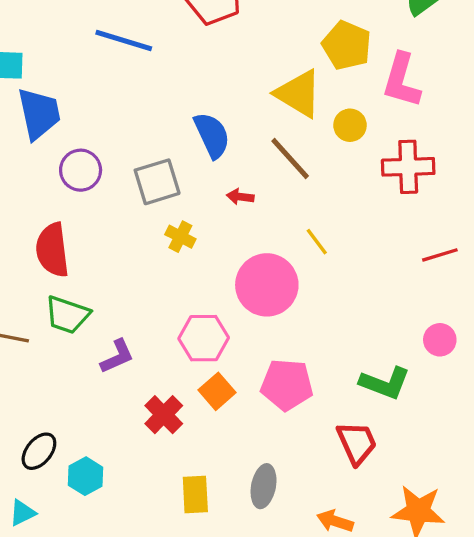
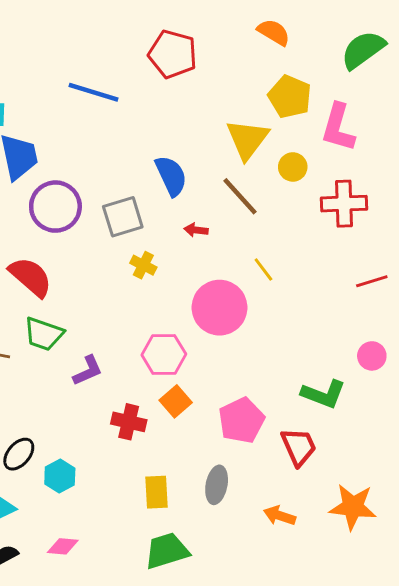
yellow triangle: (298, 94) -> (247, 139), turned 36
purple circle: (81, 170) -> (55, 207), size x1.4
red semicircle: (52, 250) -> (31, 277), turned 138
pink pentagon: (287, 385) -> (241, 420), moved, turned -30
red cross: (164, 415) -> (129, 422), turned -32

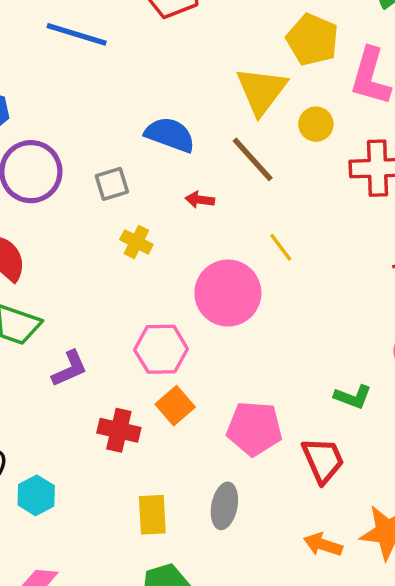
blue semicircle: (171, 176) -> (170, 135), turned -45
gray square: (123, 217) -> (112, 184), size x0.7
green L-shape: (323, 394) -> (353, 397), size x0.7
pink pentagon: (241, 420) -> (254, 428), turned 30
orange arrow: (280, 516) -> (323, 545), moved

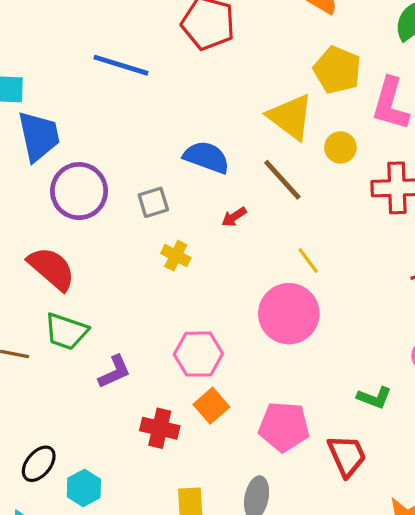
yellow triangle: (261, 91) -> (290, 117), turned -30
red arrow: (200, 200) -> (234, 217), turned -40
pink circle: (228, 293) -> (289, 314), moved

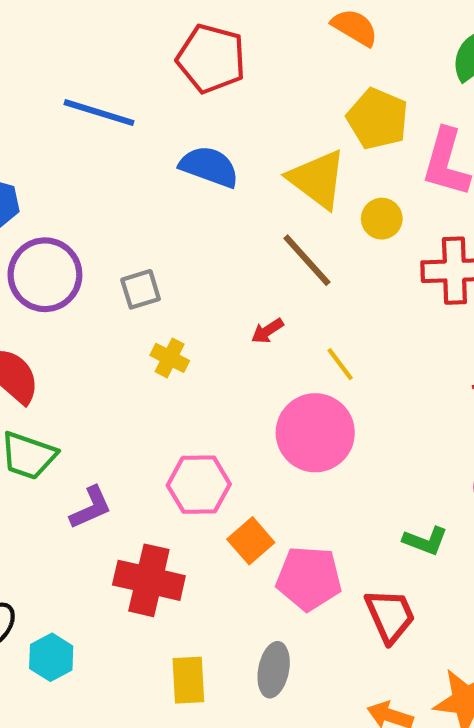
blue semicircle: (207, 157) -> (209, 167), moved
red arrow: (234, 217) -> (267, 331), moved
orange square: (211, 406) -> (251, 541), moved
red cross: (160, 428) -> (149, 580), size x1.4

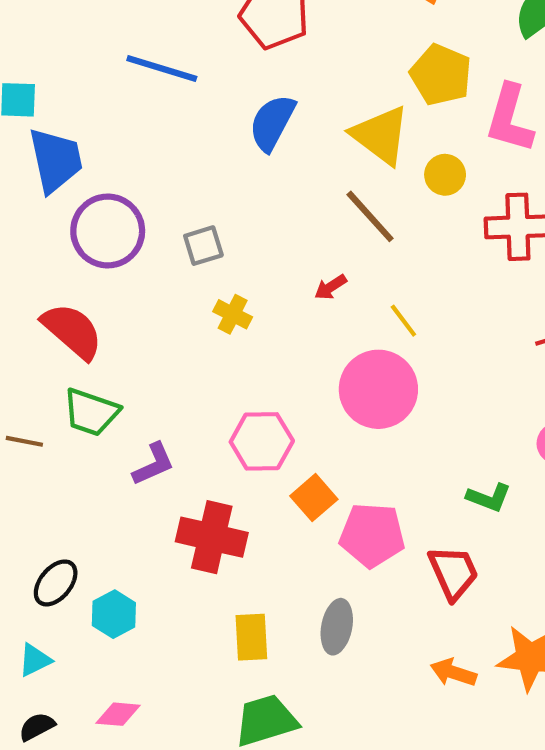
blue semicircle: (209, 167) -> (272, 123), turned -82

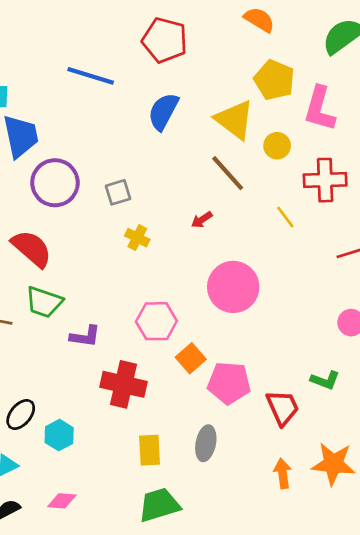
yellow line: (403, 321) -> (285, 217), moved
purple L-shape: (153, 464) -> (85, 336), turned 32
green L-shape: (489, 498) -> (325, 380), moved
orange arrow: (453, 672) -> (283, 473), turned 64

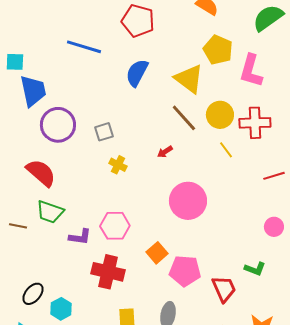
yellow circle: (277, 146) -> (220, 115), moved, size x1.4
pink hexagon: (156, 321) -> (115, 226), moved

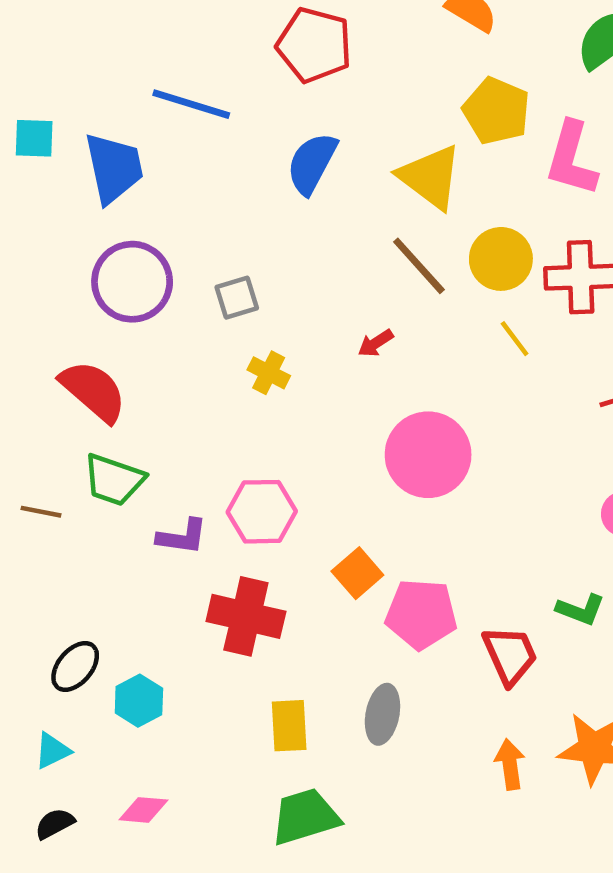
blue trapezoid: (33, 91) -> (114, 168), moved

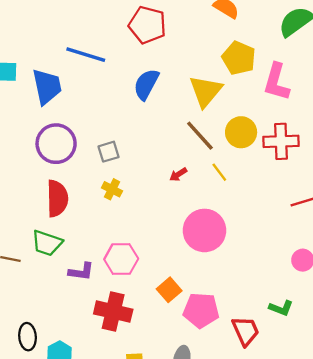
yellow triangle: (430, 177) -> (206, 91), turned 33
yellow line: (515, 339) -> (219, 172), moved
yellow cross: (269, 373) -> (112, 189), moved
red semicircle: (93, 391) -> (57, 198), moved, turned 48
black ellipse: (75, 666) -> (28, 337), turned -45

